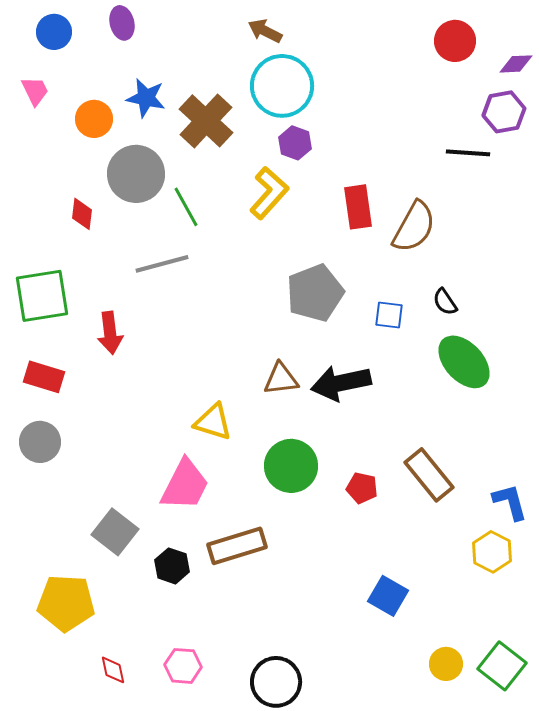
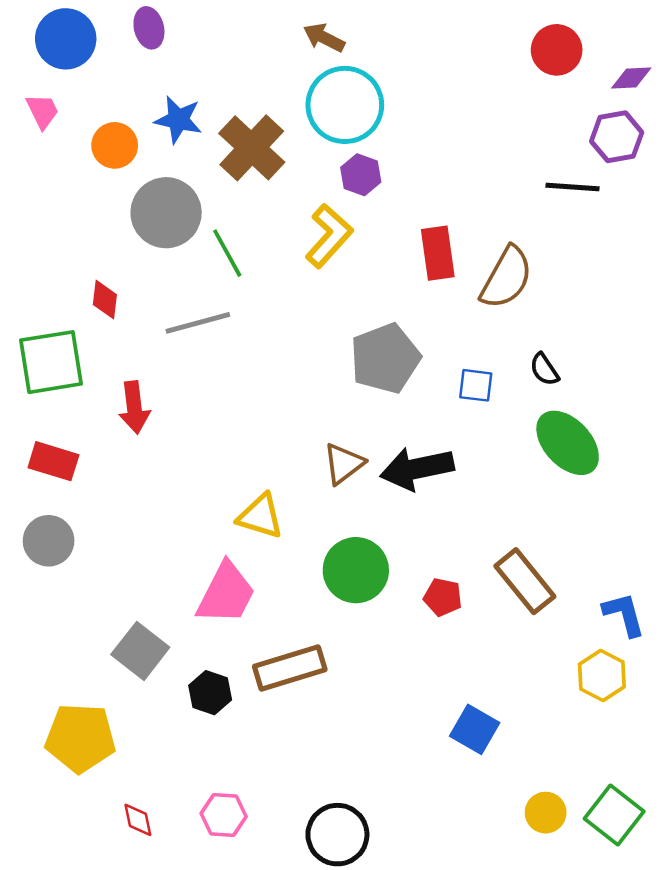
blue circle: (54, 32) -> (66, 39), size x1.4
red diamond: (82, 214) -> (105, 300), moved
brown triangle: (281, 379) -> (344, 464), turned -30

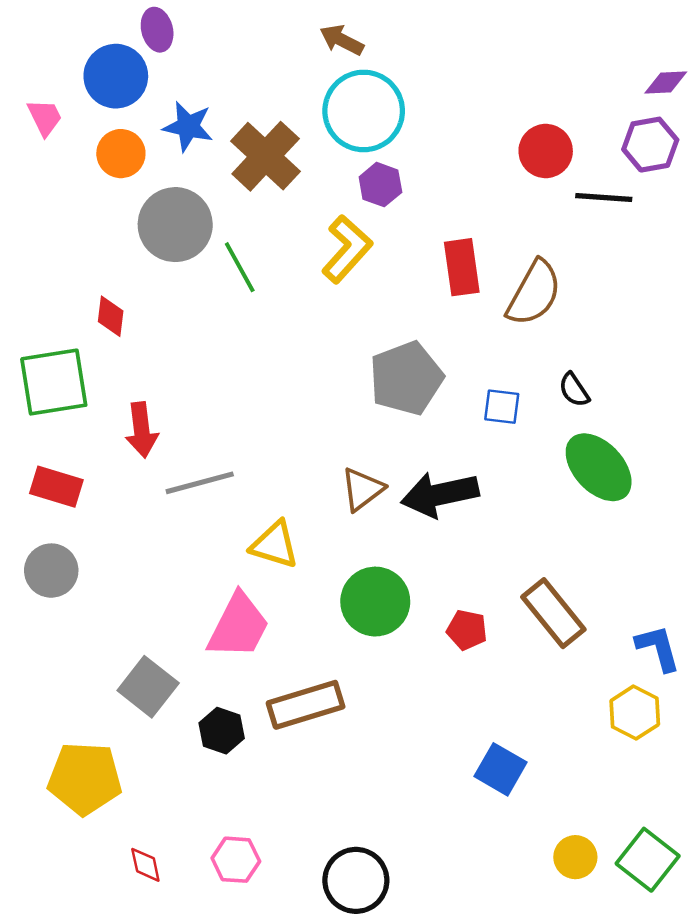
blue circle: (66, 39) -> (116, 76), moved
red circle: (557, 50) -> (546, 151), moved
gray line: (198, 323) -> (200, 483), moved

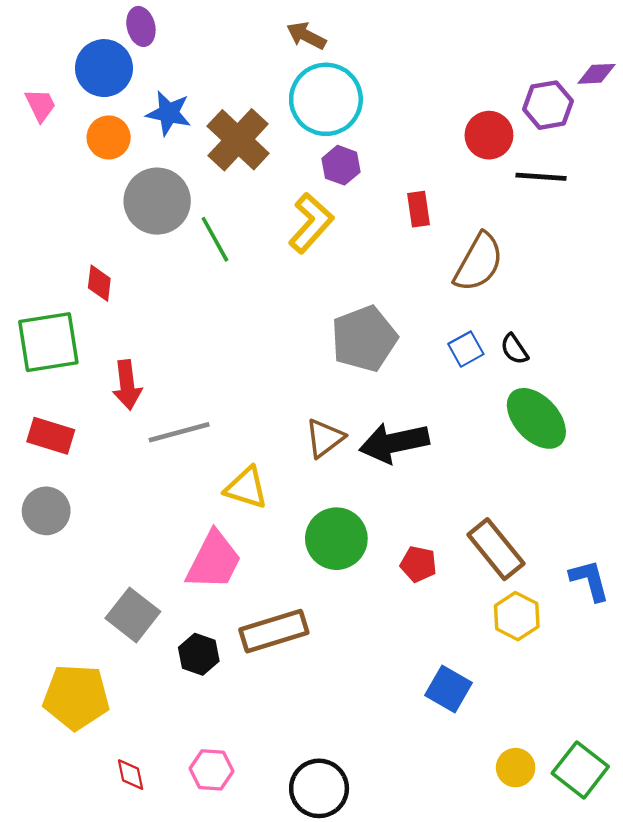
purple hexagon: (650, 145) -> (548, 105), moved
red rectangle: (462, 267) -> (418, 209), moved, size x0.7
blue square: (502, 407) -> (466, 349), moved, turned -36
yellow hexagon: (635, 713) -> (517, 616), moved

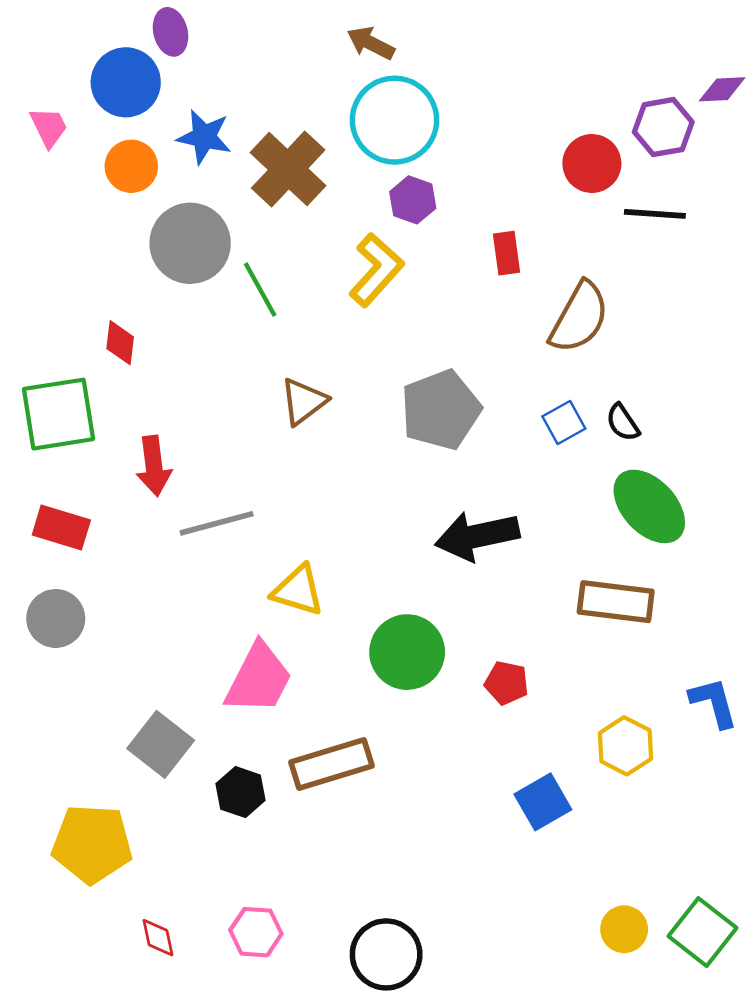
brown triangle: (325, 438) -> (304, 401), moved
brown rectangle: (496, 549) -> (616, 602), moved, turned -44
blue square: (449, 689) -> (543, 802), moved, turned 30

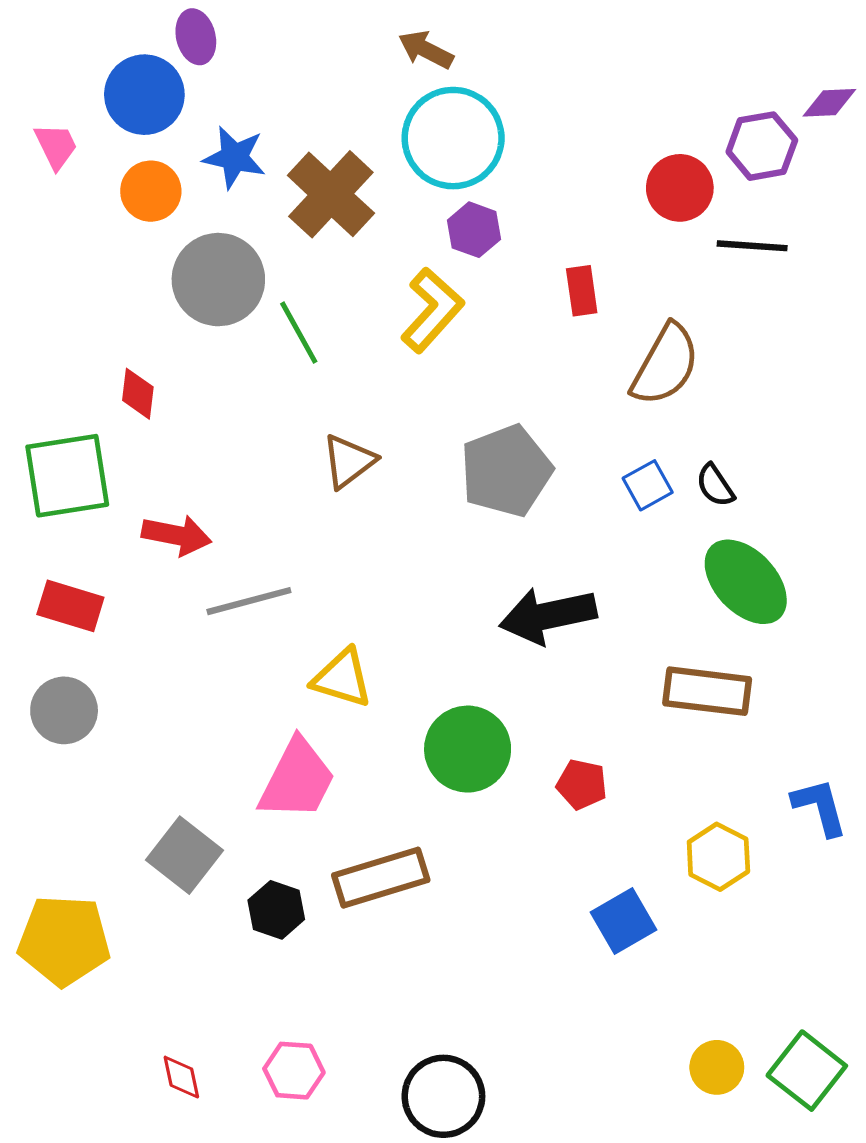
red arrow: (154, 466) -> (177, 535), turned -72
yellow pentagon: (92, 844) -> (64, 940), moved

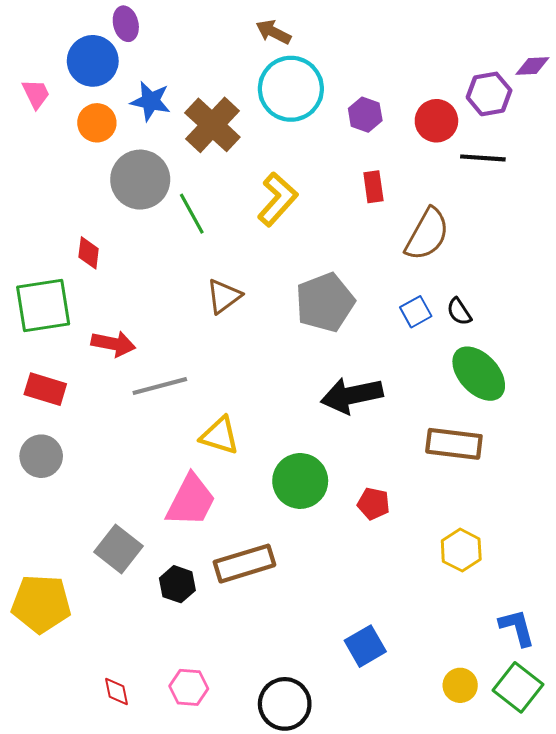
purple hexagon: (474, 230) -> (365, 115), moved
blue L-shape: (820, 807) -> (517, 628), moved
blue square: (624, 921) -> (365, 646), moved

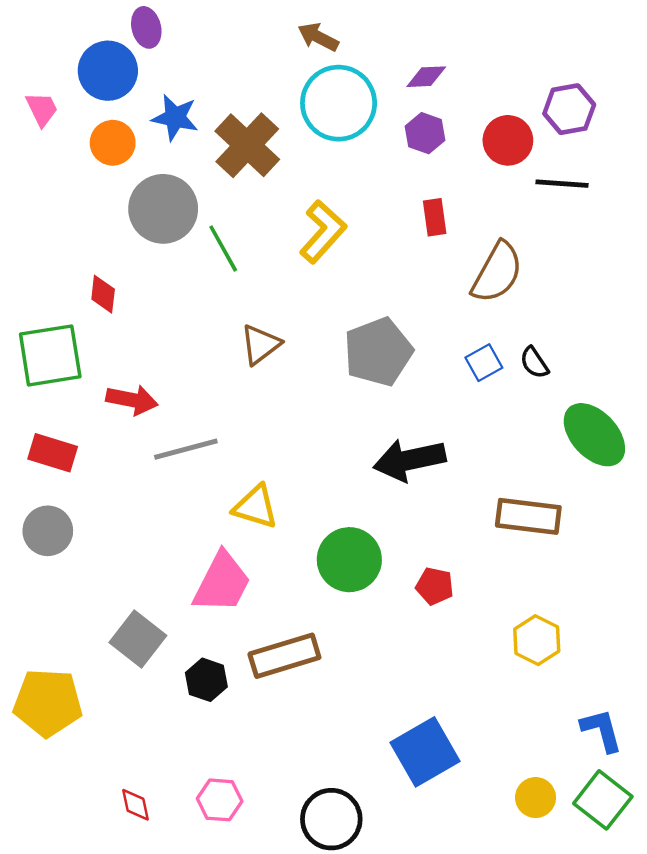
purple diamond: (532, 66) -> (426, 77), moved
green ellipse: (479, 374) -> (594, 435), moved
blue square: (365, 646) -> (425, 752), size x1.4

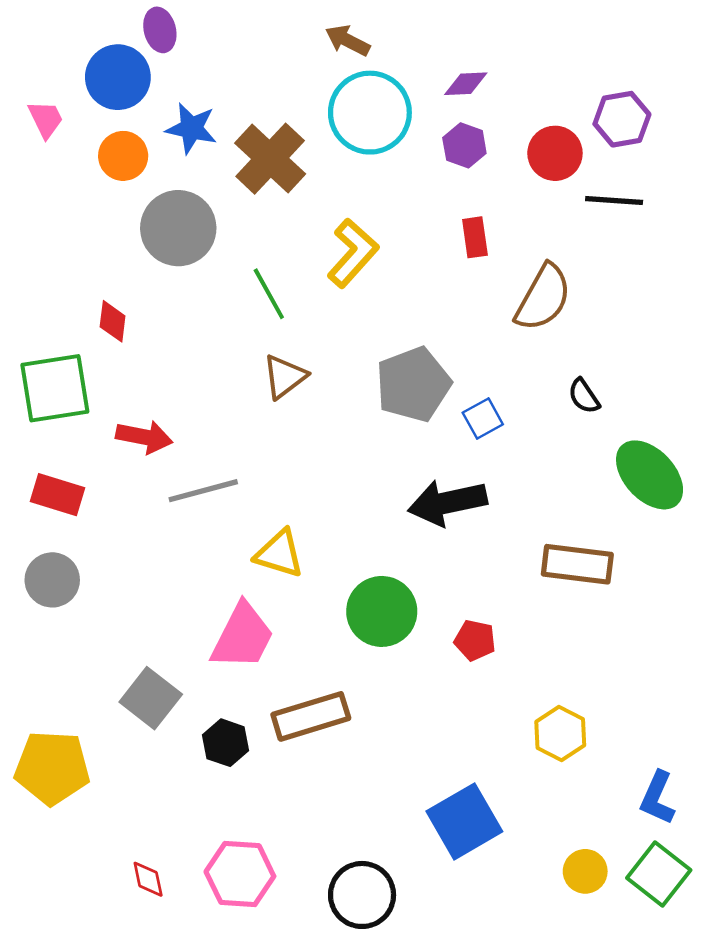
green line: (223, 248) -> (269, 294), moved
blue square: (484, 363) -> (483, 418), moved
yellow hexagon: (537, 640) -> (560, 734), moved
blue L-shape: (602, 730) -> (657, 798), turned -141
pink hexagon: (220, 800) -> (240, 874), size x1.4

